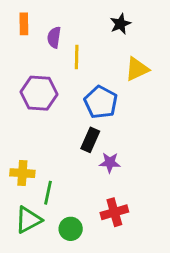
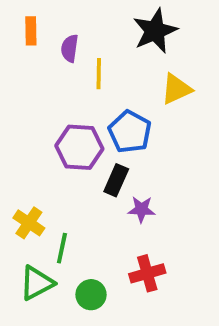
black star: (120, 24) -> (155, 31), size x1.6
purple hexagon: (39, 93) -> (79, 147), moved
yellow cross: (22, 173) -> (29, 223), turned 30

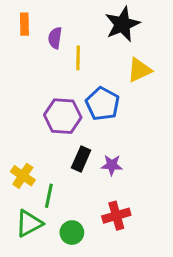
black rectangle: (116, 180) -> (81, 159), moved

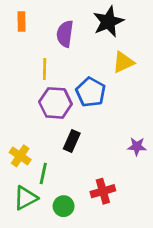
purple semicircle: (55, 38) -> (65, 34), moved, size x1.4
yellow line: (78, 58) -> (45, 69), moved
purple star: (112, 165) -> (137, 146), moved

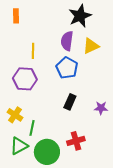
purple semicircle: (65, 34) -> (67, 41), moved
purple hexagon: (55, 103) -> (25, 79), moved
black rectangle: (72, 141) -> (70, 102), moved
green circle: (64, 206) -> (47, 152), size x1.6

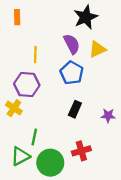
purple semicircle: (67, 41) -> (72, 44), turned 144
yellow cross: (15, 115) -> (14, 108), moved

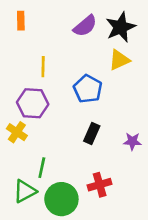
black star: (86, 17) -> (121, 27), moved
purple semicircle: (72, 44) -> (85, 26), moved, turned 78

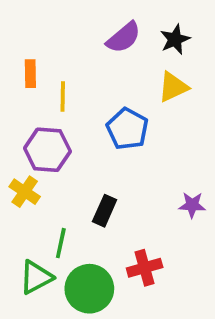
orange rectangle: (21, 21) -> (30, 74), moved
black star: (121, 27) -> (175, 39), size x0.7
black rectangle: (92, 133) -> (105, 211), moved

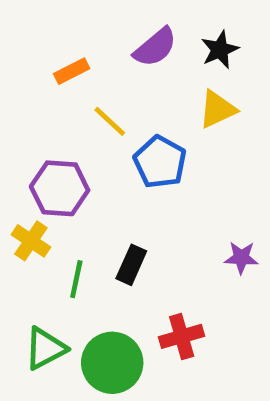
orange rectangle: (30, 74) -> (72, 71), moved, turned 64
yellow line: (63, 96) -> (110, 121), moved, turned -48
green line: (61, 243) -> (76, 279), moved

